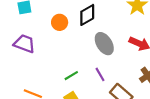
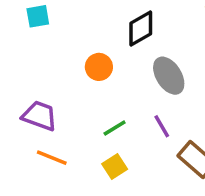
orange circle: (60, 22) -> (99, 67), moved
purple trapezoid: (24, 44) -> (40, 116), moved

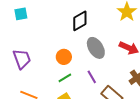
orange circle: (99, 67) -> (64, 57), moved
purple trapezoid: (40, 116) -> (22, 59), moved, turned 50

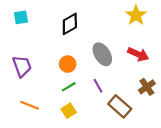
black diamond: (80, 21) -> (70, 24), moved

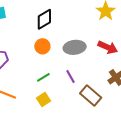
gray ellipse: (102, 54) -> (75, 47), turned -65
orange circle: (68, 64) -> (42, 46), moved

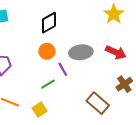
purple line: (71, 76) -> (63, 69), moved
yellow square: (43, 100) -> (40, 110), moved

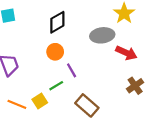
gray ellipse: (81, 52) -> (102, 35), moved
brown rectangle: (98, 103) -> (87, 105), moved
yellow square: (40, 110) -> (40, 101), moved

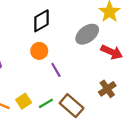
gray ellipse: (102, 35) -> (87, 34), turned -30
green line: (56, 86) -> (46, 103), moved
brown cross: (135, 86) -> (107, 89), moved

